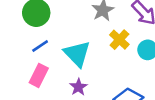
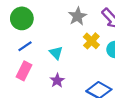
cyan triangle: (77, 54) -> (56, 53), size x0.6

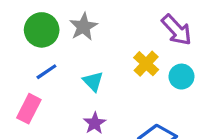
gray star: (77, 16) -> (83, 27), moved
pink rectangle: (24, 71) -> (29, 109), moved

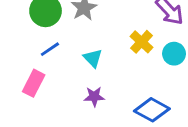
purple star: (95, 123) -> (94, 96), turned 30

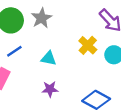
cyan triangle: (93, 58) -> (49, 58), turned -35

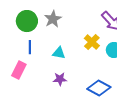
blue line: (14, 51) -> (30, 47), turned -56

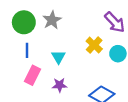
cyan triangle: (59, 53) -> (58, 57), turned 48
pink rectangle: (19, 70) -> (32, 75), moved

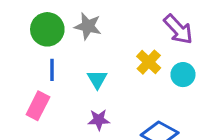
gray star: (52, 20) -> (88, 26), turned -30
pink rectangle: (32, 75) -> (38, 106), moved

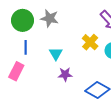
purple star: (99, 120) -> (65, 74), moved

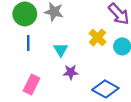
pink rectangle: (16, 71) -> (31, 84), moved

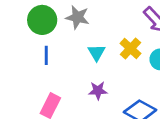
cyan triangle: (61, 50) -> (97, 53), moved

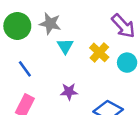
cyan triangle: (97, 53) -> (65, 46), moved
blue line: (46, 55) -> (25, 69), moved, turned -36

